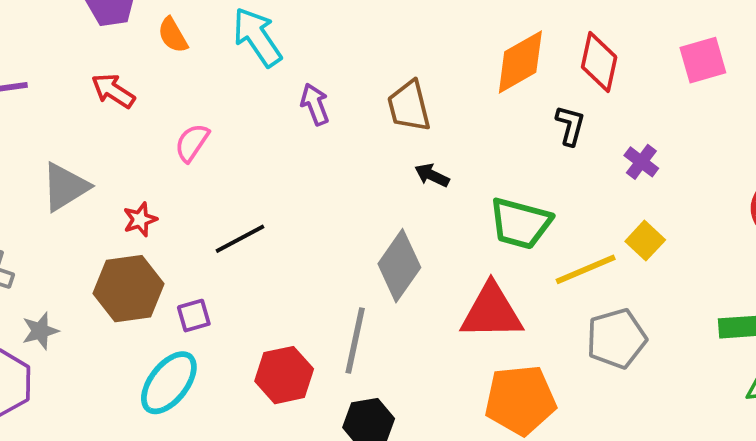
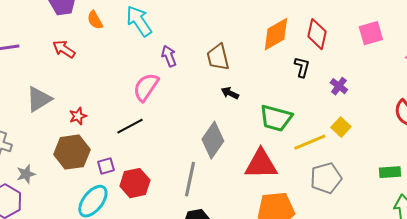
pink semicircle: (192, 143) -> (146, 87), moved, size x1.4
red hexagon: (284, 375) -> (135, 183), moved

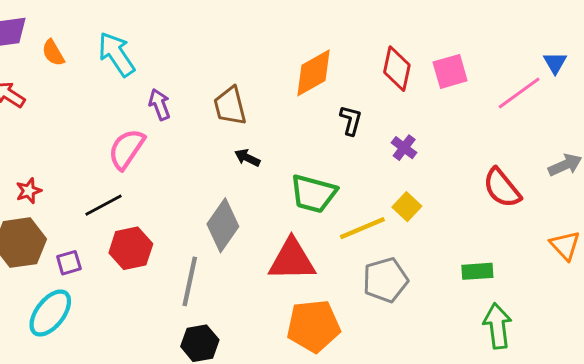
red diamond: (317, 34) -> (397, 69), moved
red hexagon: (135, 183) -> (131, 248), moved

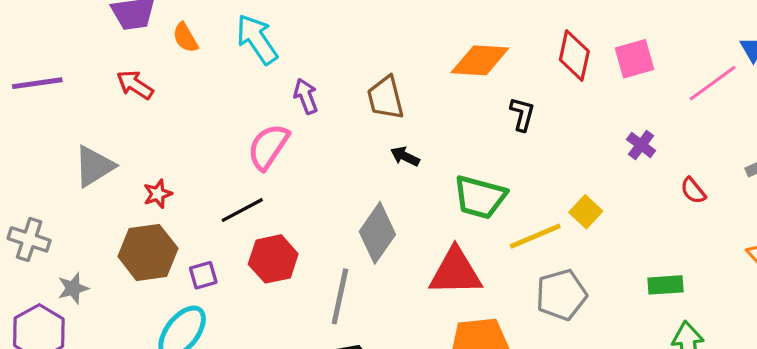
orange diamond: (313, 73) -> (480, 60), turned 33
purple cross: (404, 148) -> (641, 145), moved
red semicircle: (502, 188) -> (693, 191), size x0.6

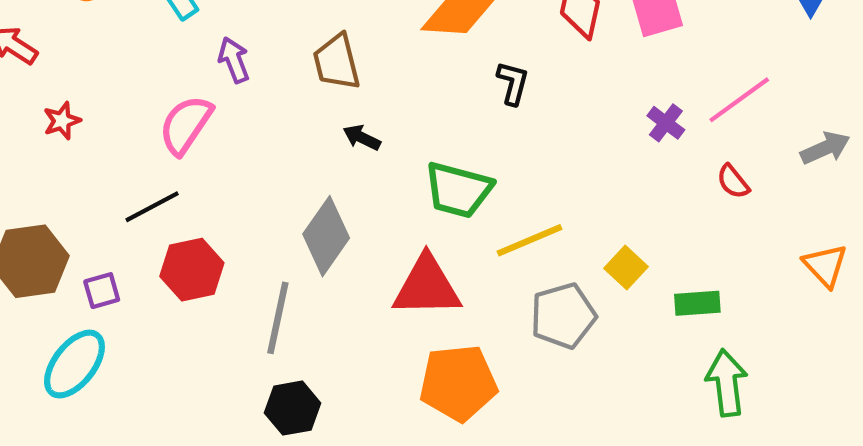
pink line: (713, 83) -> (739, 100), moved
red star: (158, 194) -> (62, 121), moved
yellow square: (586, 212) -> (626, 268), moved

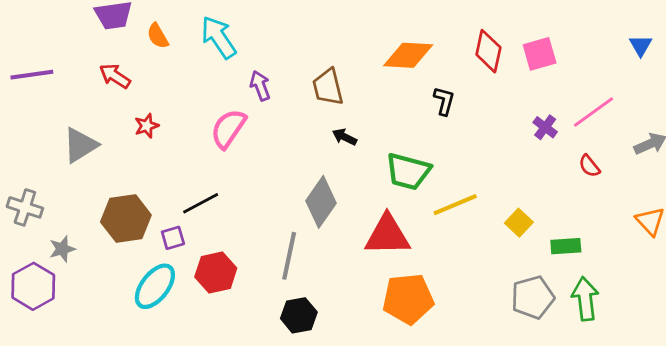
black line: (152, 207) -> (201, 203), moved
red hexagon: (192, 270) -> (216, 272), moved
gray pentagon: (563, 316) -> (533, 297), moved

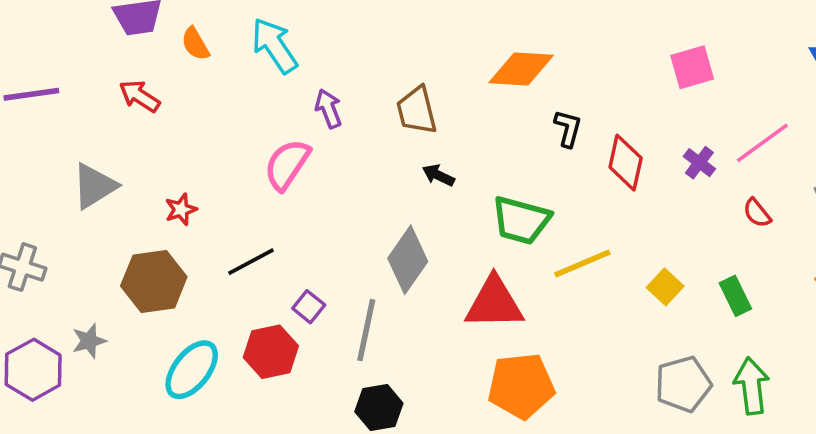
red diamond: (488, 51) -> (626, 163), moved
red star: (147, 126) -> (181, 209), moved
purple square: (173, 238) -> (309, 307), moved, turned -35
green rectangle: (566, 246) -> (735, 296), moved, turned 68
gray star: (62, 249) -> (89, 341), moved

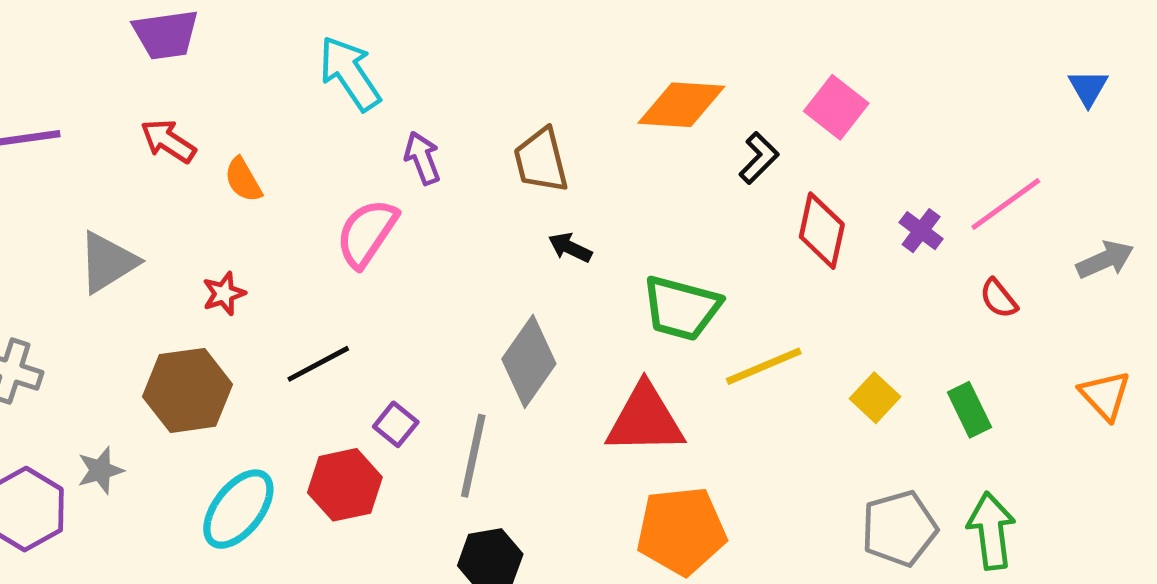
orange semicircle: (195, 44) -> (243, 180), moved
pink square: (692, 67) -> (836, 107), moved, turned -36
black L-shape: (568, 128) -> (759, 158), moved, turned 30

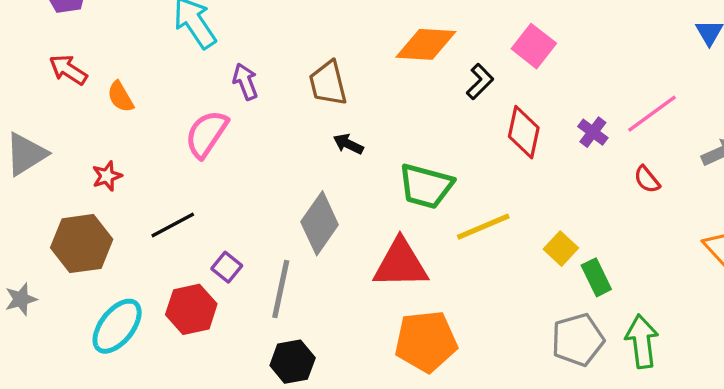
green rectangle: (969, 410) -> (596, 277), moved

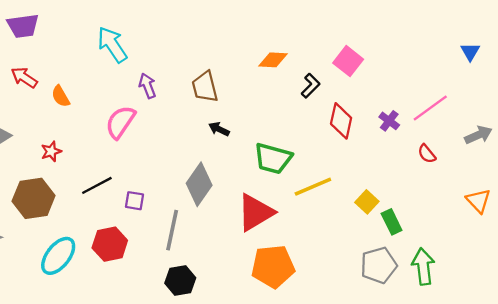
orange diamond: (426, 44) -> (273, 60), size x0.7
red triangle: (401, 264) -> (255, 212), turned -30
purple square: (227, 267) -> (134, 201), moved, turned -30

